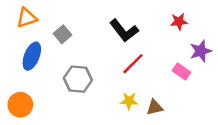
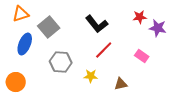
gray square: (63, 34) -> (49, 27), size x1.5
purple star: (201, 51) -> (158, 28), moved, turned 30
yellow star: (129, 101) -> (91, 76), moved

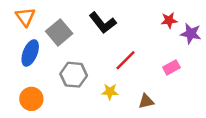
orange triangle: (21, 14) -> (25, 17), turned -48
black L-shape: (97, 24) -> (103, 23), moved
pink rectangle: (142, 56) -> (171, 67), turned -64
orange circle: (16, 82) -> (31, 99), moved

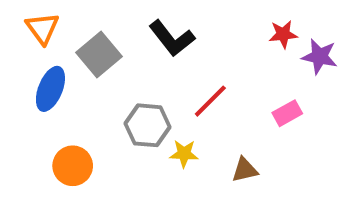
gray hexagon: (74, 75) -> (148, 125), moved
orange circle: (31, 99) -> (73, 166), moved

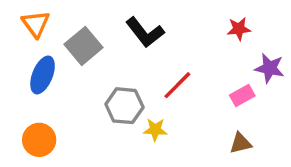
purple star: (320, 57) -> (270, 68), moved
orange circle: (73, 166) -> (39, 140), moved
brown triangle: (245, 170) -> (241, 143), moved

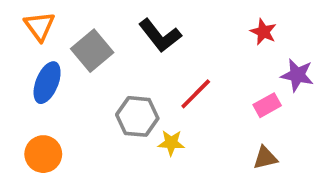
red star: (239, 29) -> (263, 32), turned 30

